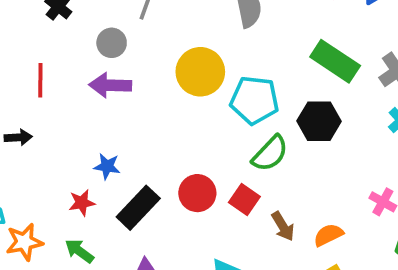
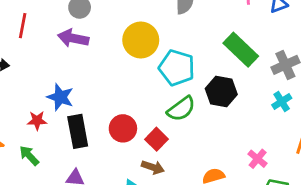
blue star: (107, 166) -> (60, 97), size x1.4
black rectangle: (138, 208) -> (78, 131), turned -64
brown arrow: (283, 226) -> (153, 167), moved, turned -50

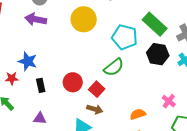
cyan pentagon: (177, 68) -> (125, 37), moved
black hexagon: (221, 91) -> (158, 54), moved
black rectangle: (78, 131) -> (41, 85), size x0.6

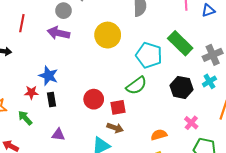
black hexagon: (158, 54) -> (181, 87), moved
black rectangle: (41, 85) -> (52, 99), moved
red square: (97, 89) -> (118, 107), turned 35

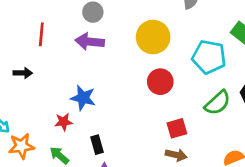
green semicircle: (136, 86) -> (218, 103), moved
black rectangle: (52, 99) -> (97, 145), moved
red circle: (94, 99) -> (160, 82), moved

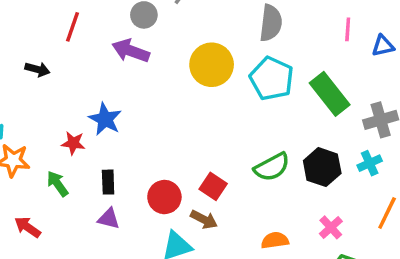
cyan pentagon: (209, 57) -> (272, 79), moved
red circle: (160, 82) -> (164, 197), moved
red square: (177, 128) -> (213, 186), turned 36

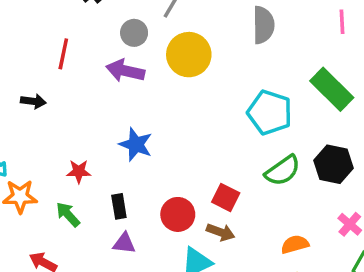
yellow circle: (212, 65) -> (189, 55), moved
cyan pentagon: (272, 79) -> (270, 112), moved
blue star: (105, 119) -> (136, 144), moved

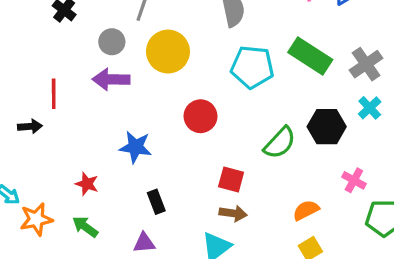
red line: (63, 54) -> (54, 94), moved
cyan pentagon: (270, 112) -> (252, 67), moved
red star: (79, 171) -> (87, 184), turned 30
black rectangle: (119, 206) -> (156, 202), moved
red circle: (178, 214) -> (200, 116), moved

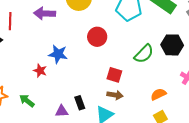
red star: (87, 184) -> (40, 71), moved
black rectangle: (156, 202) -> (80, 103), moved

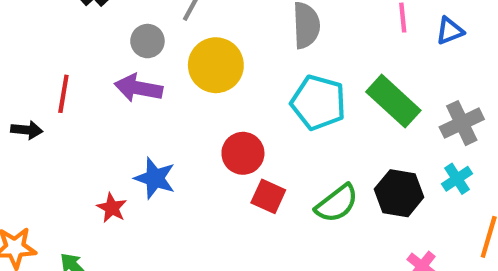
red square: (114, 75) -> (268, 196), moved

